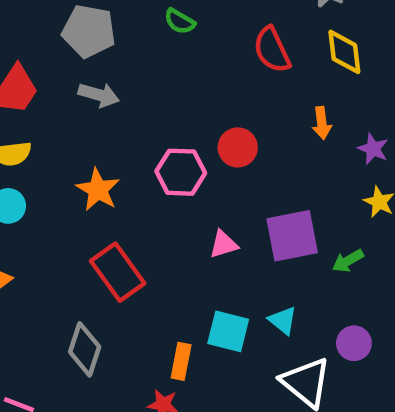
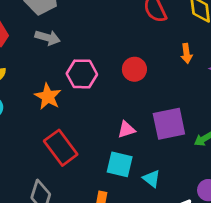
pink hexagon: (181, 172) -> (82, 74), moved
cyan triangle: (283, 321) -> (152, 179), moved
cyan square: (228, 331) -> (120, 164), moved

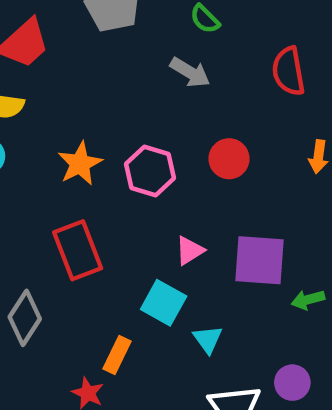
gray arrow: (48, 38) -> (190, 72), moved
pink hexagon: (82, 74) -> (150, 171), moved
pink triangle: (126, 130) -> (190, 251), turned -30

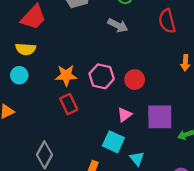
red circle: (229, 159) -> (135, 80), moved
orange star: (80, 164) -> (66, 75), turned 30
red rectangle: (78, 250) -> (69, 104), moved, size x0.7

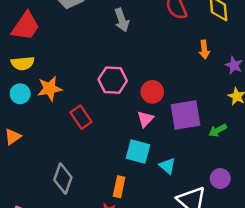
gray arrow: (118, 25) -> (122, 20), turned 54
orange star: (66, 75) -> (50, 89), moved
red circle: (135, 80) -> (152, 92), moved

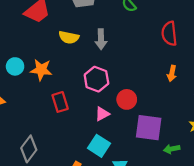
gray arrow: (122, 20) -> (101, 39), moved
orange arrow: (204, 50) -> (172, 73), moved
yellow semicircle: (23, 63) -> (69, 37), moved
pink triangle: (145, 119) -> (102, 114), moved

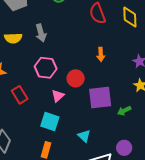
orange arrow: (172, 73) -> (101, 54), moved
cyan square: (99, 146) -> (50, 122), moved

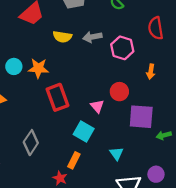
gray arrow: (41, 33) -> (92, 37), turned 84
pink hexagon: (46, 68) -> (122, 48), moved
red rectangle: (20, 95) -> (58, 97), size x1.4
pink triangle: (58, 96) -> (97, 106), turned -40

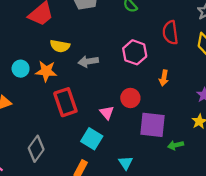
yellow semicircle: (62, 37) -> (60, 46), moved
gray arrow: (92, 37) -> (88, 61), moved

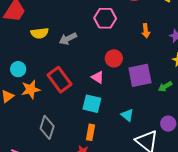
cyan circle: (21, 69) -> (18, 69), moved
orange star: (46, 71) -> (31, 89), moved
orange arrow: (164, 78) -> (146, 31), moved

